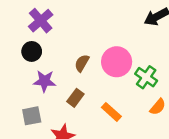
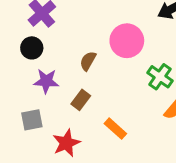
pink circle: (117, 62) -> (127, 41), moved
orange rectangle: (111, 112) -> (115, 129), moved

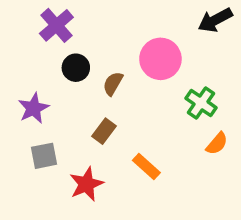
black circle: (32, 48) -> (76, 68), moved
purple star: (46, 81) -> (34, 108), moved, turned -30

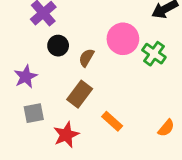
green cross: (201, 103) -> (154, 54), moved
brown rectangle: (104, 131) -> (80, 94), size x1.4
orange semicircle: (217, 144) -> (166, 128), moved

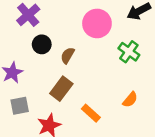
pink circle: (123, 39) -> (97, 23), moved
orange semicircle: (166, 128) -> (130, 100), moved

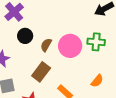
pink circle: (97, 23) -> (70, 46), moved
green cross: (129, 52) -> (96, 42), turned -30

